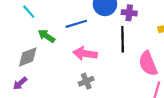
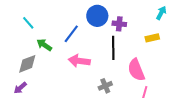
blue line: (76, 24) -> (71, 34), turned -36
gray cross: (86, 81) -> (105, 86), moved

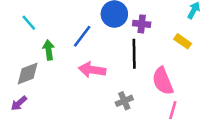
yellow rectangle: (152, 38) -> (183, 41), turned 48
green arrow: (44, 45) -> (49, 50), turned 49

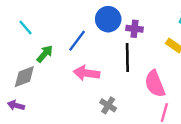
green arrow: (49, 50) -> (45, 54), turned 48
gray cross: (124, 101) -> (108, 105), moved, turned -35
purple arrow: (19, 103) -> (16, 105), turned 56

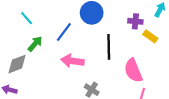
cyan line: (26, 28) -> (27, 18), moved
purple cross: (134, 29) -> (135, 21), moved

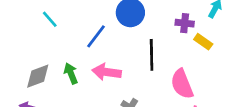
green arrow: (35, 44) -> (71, 73), moved, turned -63

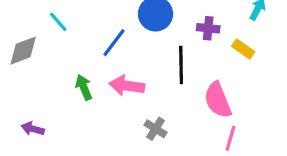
purple cross: (185, 23) -> (208, 28), moved
gray diamond: (38, 76) -> (23, 51), moved

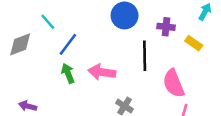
blue line: (114, 43) -> (68, 44), moved

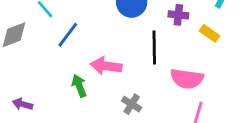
green arrow: (68, 73) -> (79, 86), moved
pink semicircle: (174, 83) -> (187, 79), turned -60

